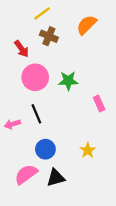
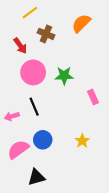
yellow line: (42, 13) -> (30, 13), moved
pink semicircle: (26, 174) -> (18, 149), moved
black triangle: (56, 178) -> (36, 177), moved

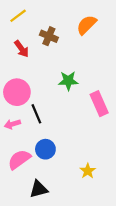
yellow line: (30, 13) -> (18, 16), moved
pink circle: (33, 72) -> (17, 92), moved
pink rectangle: (93, 97) -> (99, 104), size x1.5
yellow star: (82, 141) -> (88, 171), moved

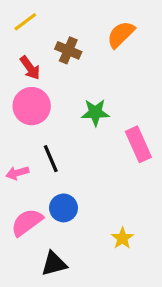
pink circle: (17, 92) -> (32, 106), moved

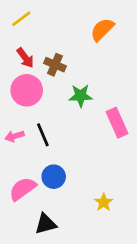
brown cross: (68, 50) -> (55, 65), moved
pink arrow: (17, 173) -> (15, 136), moved

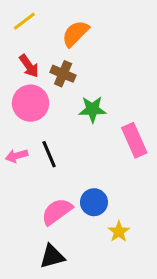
orange semicircle: (102, 30) -> (75, 33), moved
blue circle: (54, 177) -> (94, 202), moved
pink semicircle: (23, 189) -> (57, 211), moved

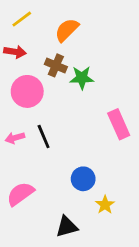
red arrow: (29, 66) -> (15, 52), moved, turned -45
green star: (92, 109) -> (82, 78), moved
pink semicircle: (57, 211) -> (20, 194), moved
black triangle: (52, 256) -> (67, 227), moved

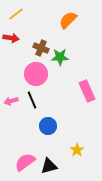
orange semicircle: (67, 30) -> (68, 20), moved
pink circle: (27, 91) -> (36, 74), moved
blue circle: (83, 179) -> (48, 126), moved
pink semicircle: (20, 194) -> (25, 162), moved

